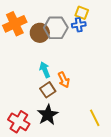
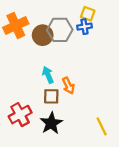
brown square: (48, 90) -> (51, 96), turned 35
red cross: (19, 122) -> (20, 115), moved, turned 30

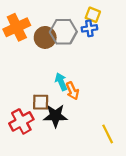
cyan arrow: (48, 75) -> (61, 82), moved
brown square: (51, 96) -> (41, 102), moved
black star: (51, 123) -> (55, 116), moved, turned 30

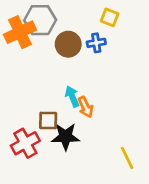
blue cross: (89, 28) -> (96, 43), moved
gray hexagon: (63, 32) -> (40, 20), moved
brown circle: (45, 37) -> (68, 44), moved

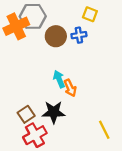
brown square: (48, 120) -> (26, 114), moved, turned -35
red cross: (25, 143) -> (35, 135), moved

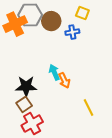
brown circle: (56, 36) -> (51, 21), moved
black star: (54, 112) -> (26, 86), moved
yellow line: (104, 130) -> (88, 107), moved

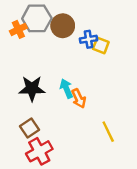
yellow square: (82, 13) -> (101, 45), moved
orange cross: (15, 24) -> (18, 29), size x0.6
black star: (26, 86) -> (32, 89), moved

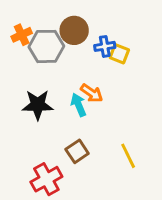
gray hexagon: (37, 18) -> (46, 46), moved
orange arrow: (79, 98) -> (92, 93), moved, turned -30
brown square: (29, 128) -> (77, 151), moved

